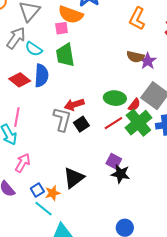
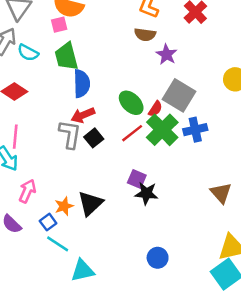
brown semicircle: (135, 57) -> (145, 35), moved
blue semicircle: (41, 76) -> (82, 84), moved
green ellipse: (115, 98) -> (131, 103), turned 45
orange star: (53, 193) -> (64, 206), moved

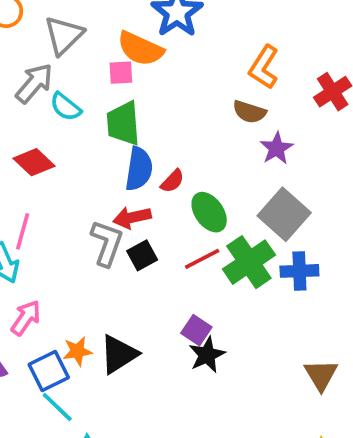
red semicircle: (155, 109) -> (172, 181), moved
black star: (146, 193) -> (207, 355), turned 30
blue square: (48, 222) -> (49, 371), size x1.5

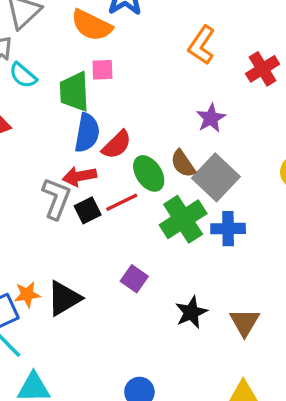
pink square: (121, 73) -> (102, 70), moved
brown semicircle: (249, 112) -> (183, 164), moved, turned 36
red semicircle: (172, 181) -> (117, 145), size x1.4
red line: (202, 259) -> (122, 202), moved
black star: (207, 355) -> (191, 312), moved

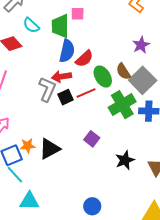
cyan semicircle: (23, 75) -> (31, 25), moved

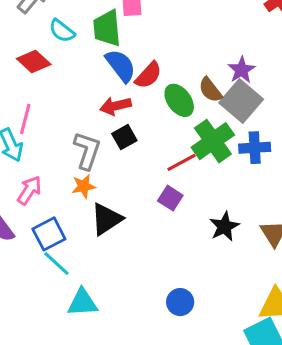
purple star: (141, 45) -> (242, 70), moved
blue semicircle: (67, 51) -> (121, 66), turned -45
gray L-shape: (47, 89) -> (87, 151), moved
red line: (86, 93) -> (182, 162), moved
orange star: (28, 146) -> (84, 186), moved

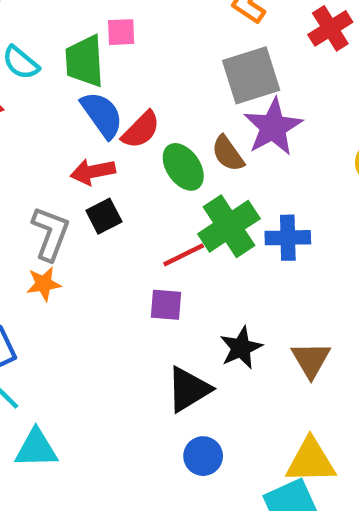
purple star: (242, 70) -> (273, 127), size x1.5
gray square: (241, 101) -> (251, 75), moved, turned 30
purple square: (170, 198) -> (166, 305), turned -30
black triangle: (107, 219) -> (189, 389), moved
blue circle: (180, 302) -> (203, 456), moved

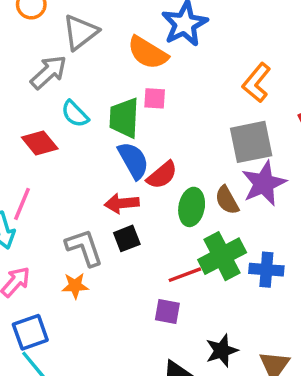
green ellipse: (183, 167) -> (192, 207), turned 39
gray L-shape: (50, 233) -> (84, 248), turned -45

